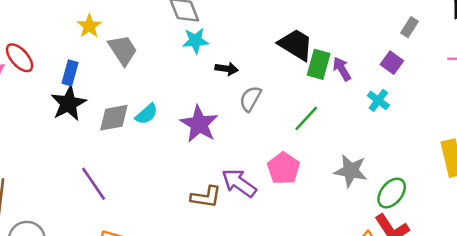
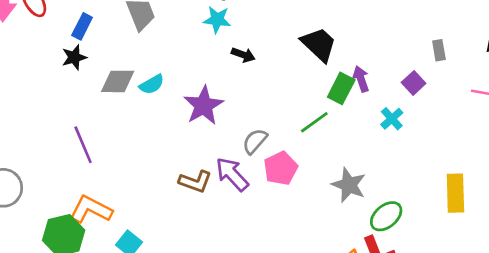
gray rectangle: (410, 27) -> (439, 50), turned -54
green rectangle: (319, 64) -> (341, 88), moved
gray semicircle: (250, 99) -> (255, 141), moved
black star: (69, 103) -> (74, 57), size x0.7

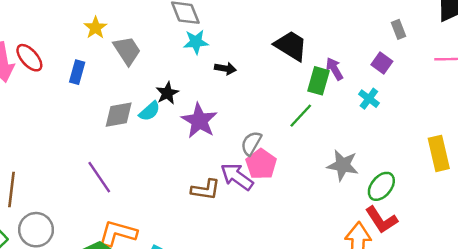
black star: (74, 57) -> (167, 93), moved
pink pentagon: (281, 168) -> (261, 164), moved

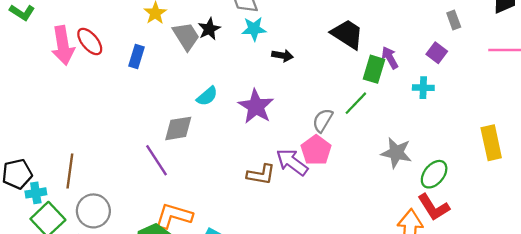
black star: (167, 93) -> (209, 29), moved
cyan cross: (369, 99) -> (423, 88), turned -36
gray diamond: (119, 115) -> (178, 128), moved
gray semicircle: (251, 143) -> (323, 120), moved

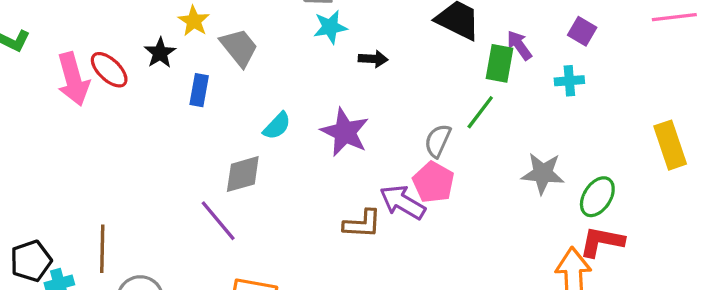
black star: (209, 29) -> (160, 53), moved
blue rectangle: (137, 57) -> (199, 90), moved
red L-shape: (434, 207) -> (602, 242), turned 140

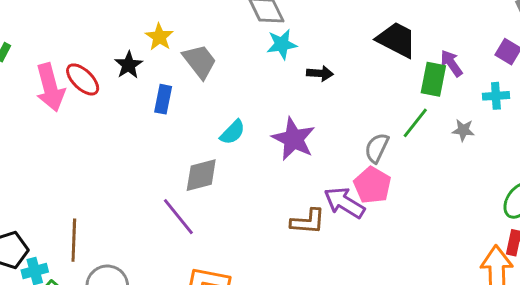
gray star: (543, 173) -> (463, 130), moved, size x0.6

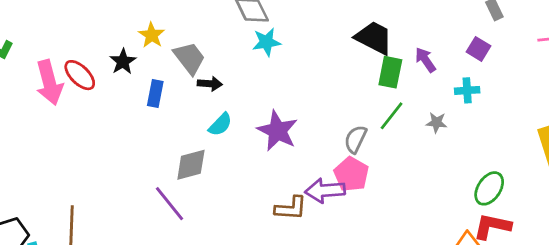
black arrow: (320, 73) -> (210, 84), moved
green rectangle: (433, 79) -> (390, 72), moved
purple arrow: (344, 203) -> (325, 191), turned -36

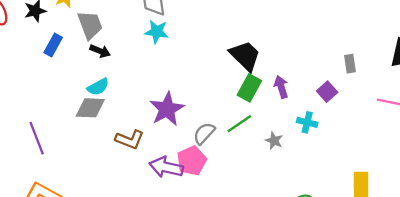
purple star: (277, 131) -> (167, 109), moved
gray diamond: (191, 165) -> (90, 108), moved
brown L-shape: (291, 208) -> (130, 139), moved

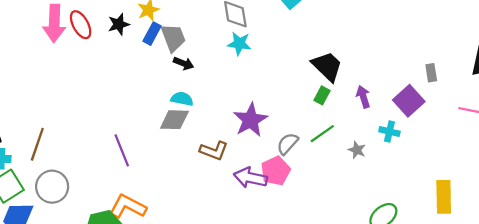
blue rectangle: (53, 45) -> (152, 34), moved
cyan semicircle: (98, 87) -> (182, 99), turned -140
green rectangle: (249, 88) -> (322, 95), moved, size x0.7
purple square: (327, 92) -> (409, 101), size x1.5

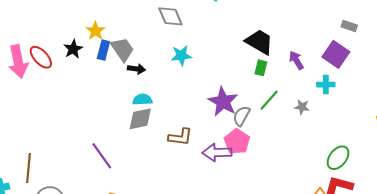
cyan star: (239, 44) -> (181, 56), moved
gray rectangle: (431, 73) -> (349, 26), turned -49
purple star: (250, 120) -> (223, 102), moved

